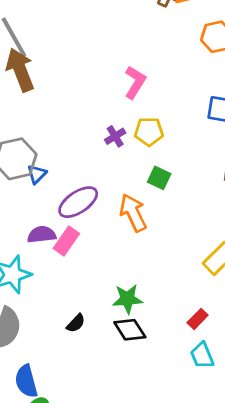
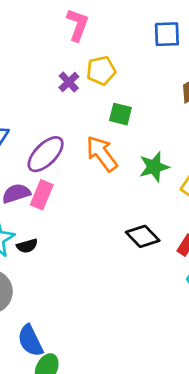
green star: (127, 299) -> (154, 167), moved
black semicircle: (76, 323) -> (27, 246), moved, turned 42
black diamond: (130, 330) -> (143, 236), moved

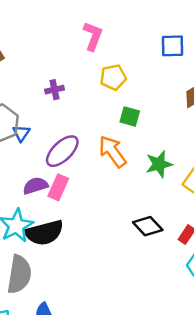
purple cross: (69, 82) -> (55, 90), moved, turned 30
black semicircle: (27, 246) -> (44, 233), size x2.0

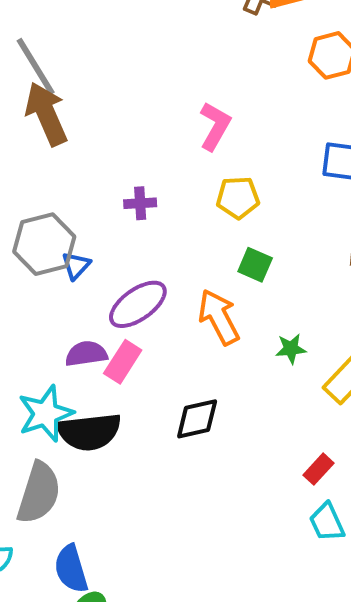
green star: (159, 164) -> (291, 349), size x0.7
black diamond: (148, 226) -> (197, 419), moved, turned -68

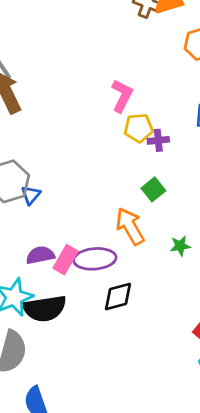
yellow pentagon: (238, 198) -> (139, 128), moved
purple cross: (140, 203) -> (158, 140), moved
green square: (255, 265) -> (153, 189), turned 30
purple ellipse: (138, 304) -> (95, 259), moved, turned 33

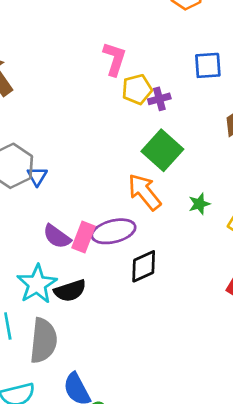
green square: (153, 189) -> (162, 150), size x1.6
purple semicircle: (40, 255) -> (57, 236), turned -124
black semicircle: (45, 308) -> (70, 291), size x0.7

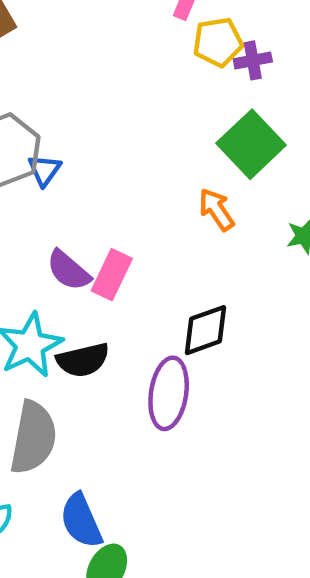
orange arrow: (144, 192) -> (216, 210), size x0.7
purple ellipse: (114, 231) -> (169, 393), moved, turned -72

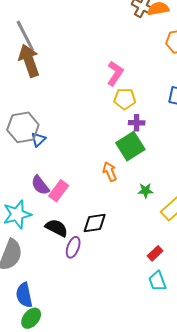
purple cross: (253, 60) -> (137, 123), moved
black semicircle: (83, 360) -> (57, 228), moved, turned -150
purple ellipse: (169, 393) -> (73, 247), size x0.7

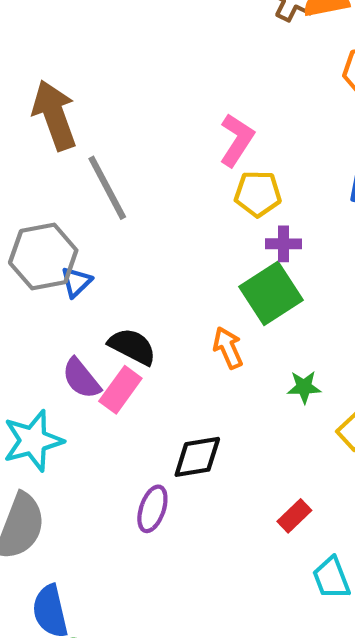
gray line: (25, 36) -> (107, 188), moved
black semicircle: (57, 228) -> (132, 346), moved
red rectangle: (155, 253) -> (294, 516), moved

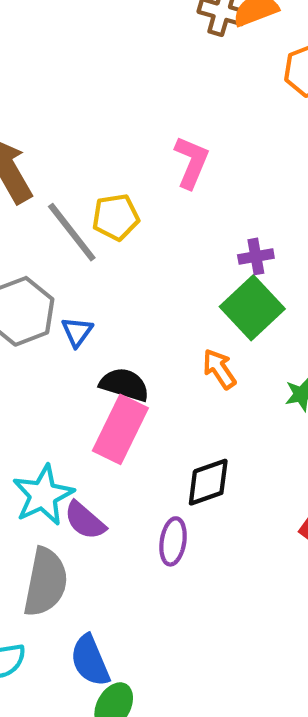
yellow pentagon: (258, 194) -> (116, 217), moved
blue triangle: (76, 282) -> (77, 332), moved
purple semicircle: (81, 378) -> (85, 521), moved
pink rectangle: (120, 390) -> (120, 429), size x1.4

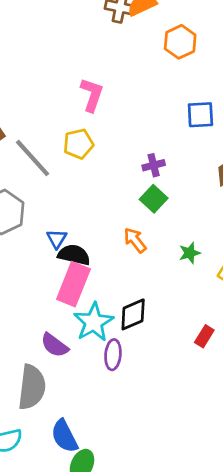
pink L-shape: (191, 162) -> (92, 95), moved
yellow pentagon: (116, 217) -> (78, 144), moved
green square: (252, 308) -> (154, 199), size x0.7
blue triangle: (77, 332) -> (57, 239), moved
cyan star: (43, 495) -> (94, 322), moved

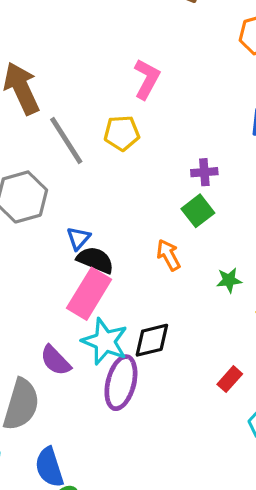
cyan star: (94, 322) -> (105, 341), turned -30
purple ellipse: (113, 355) -> (121, 383), size x1.5

